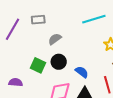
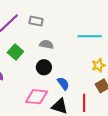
gray semicircle: (55, 39) -> (46, 44), turned 32
green square: (38, 65) -> (15, 52), moved

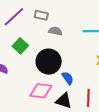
gray semicircle: (46, 44) -> (55, 31), moved
black circle: (44, 67) -> (49, 62), size x1.6

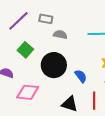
blue semicircle: (68, 78) -> (81, 76), moved
pink diamond: (41, 91) -> (28, 92), moved

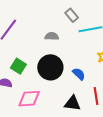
gray rectangle: (46, 19) -> (72, 15), moved, turned 48
green square: (25, 50) -> (18, 66), moved

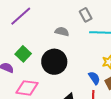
blue semicircle: (79, 74) -> (94, 78), moved

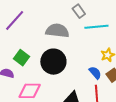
gray semicircle: (62, 32) -> (57, 31), size x1.6

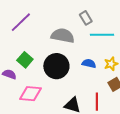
blue semicircle: (95, 73) -> (89, 64), moved, turned -40

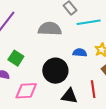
black circle: (56, 66) -> (55, 71), moved

